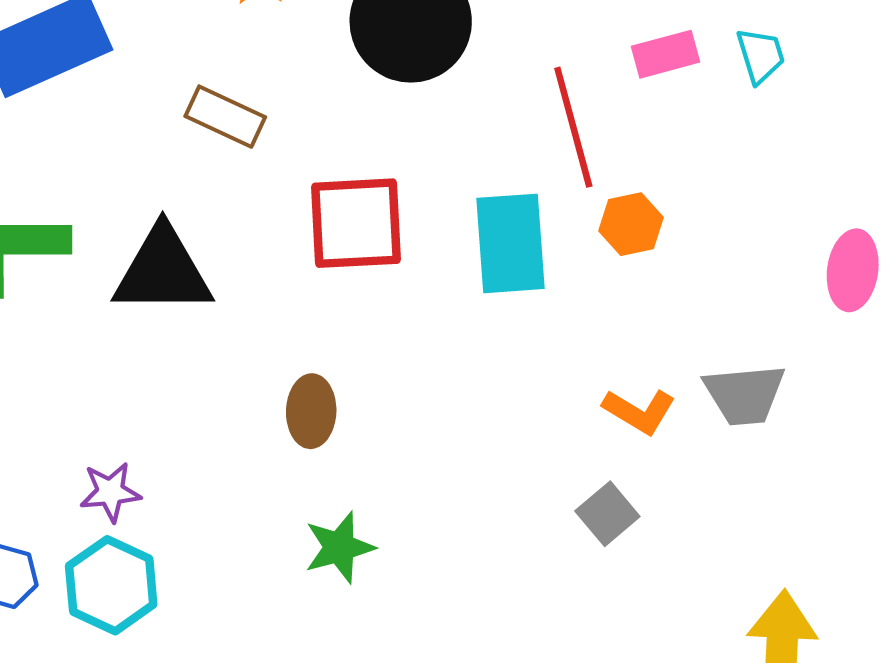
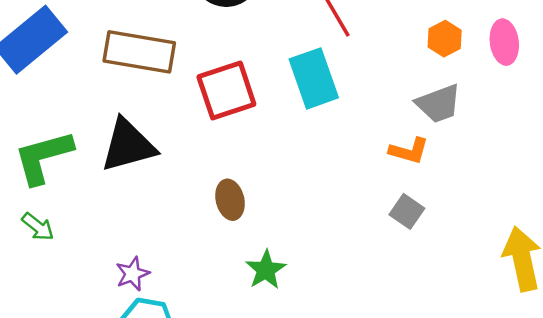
brown rectangle: (225, 117) -> (139, 52), size x1.6
orange hexagon: (631, 224) -> (445, 39), moved
gray trapezoid: (745, 395) -> (438, 104), moved

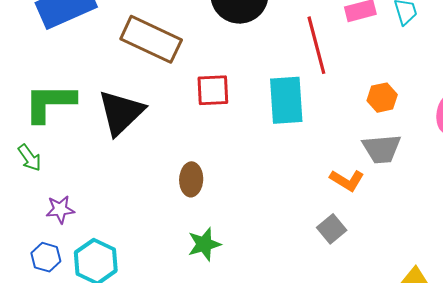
orange hexagon: (445, 39) -> (382, 98), moved
red square: (226, 91) -> (213, 90), size x0.7
black triangle: (128, 145) -> (121, 112), turned -44
purple star: (132, 274) -> (60, 209), moved

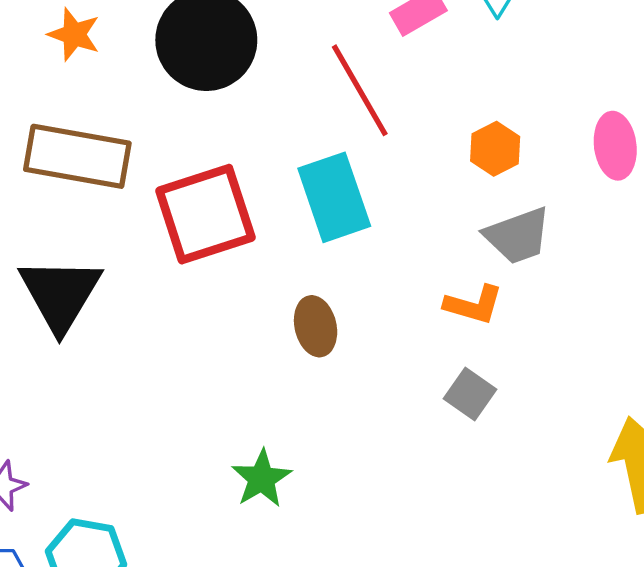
red square: (213, 90) -> (205, 214), size x1.6
brown ellipse: (191, 179) -> (316, 326), moved

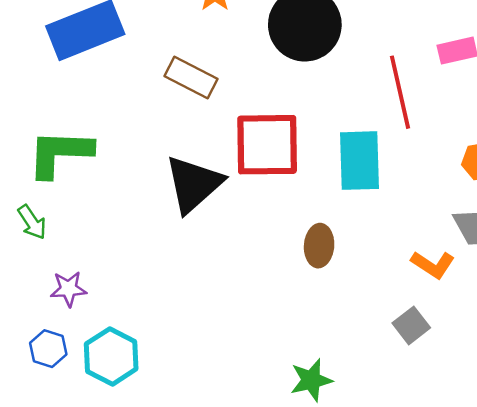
brown rectangle: (77, 156) -> (191, 77), size x0.7
black triangle: (60, 294) -> (194, 184), moved
green star: (262, 479) -> (311, 380), moved

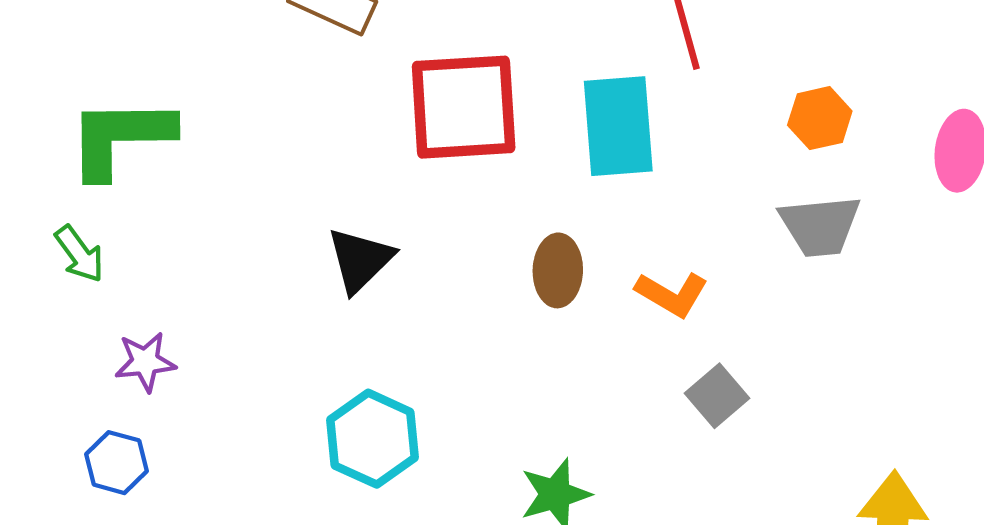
black triangle: (194, 184) -> (360, 260), moved, size x0.7
orange L-shape: (433, 265) -> (672, 294), moved
cyan hexagon: (111, 356) -> (372, 439), moved

